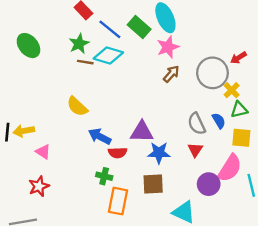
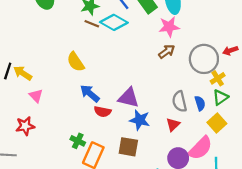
green triangle: (239, 110) -> (220, 97), turned -35
yellow arrow: (24, 131) -> (23, 73), turned 30
yellow square: (241, 138) -> (217, 123), turned 30
green cross: (104, 176) -> (78, 141), moved

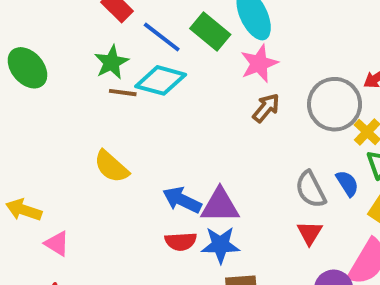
blue arrow: (90, 93) -> (182, 200), moved
blue star: (140, 120) -> (220, 245), moved

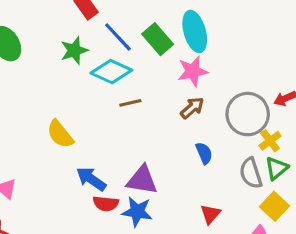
brown line: (123, 93) -> (130, 103), moved, turned -30
blue semicircle: (347, 183) -> (204, 153), moved
gray semicircle: (311, 189) -> (251, 173), moved
blue arrow: (182, 200) -> (91, 179), moved

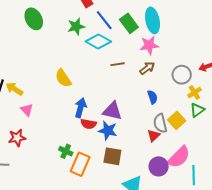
brown line: (130, 103) -> (118, 64), moved
gray circle: (248, 114) -> (182, 75), size x0.7
gray semicircle: (251, 173) -> (160, 123), moved
blue arrow: (91, 179) -> (81, 108), turned 66
yellow square: (274, 206) -> (177, 120), moved

